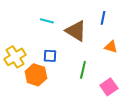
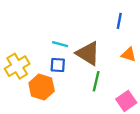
cyan line: (47, 21) -> (60, 44), moved
brown triangle: (76, 31) -> (88, 53), moved

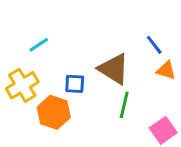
blue line: (119, 21) -> (154, 45), moved, turned -49
cyan line: (60, 44) -> (39, 45), moved, turned -49

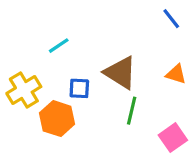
cyan line: (39, 45) -> (59, 46), moved
blue line: (154, 45) -> (171, 19), moved

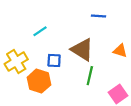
blue line: (171, 19) -> (99, 16), moved, turned -48

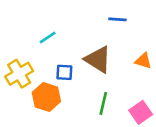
green line: (90, 76) -> (103, 103), moved

